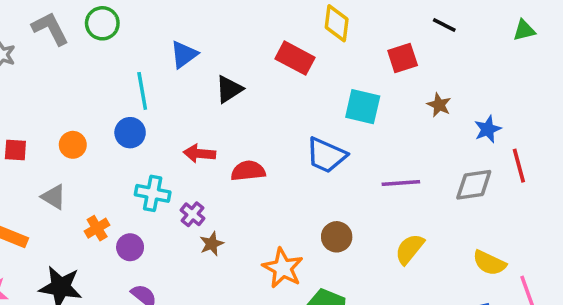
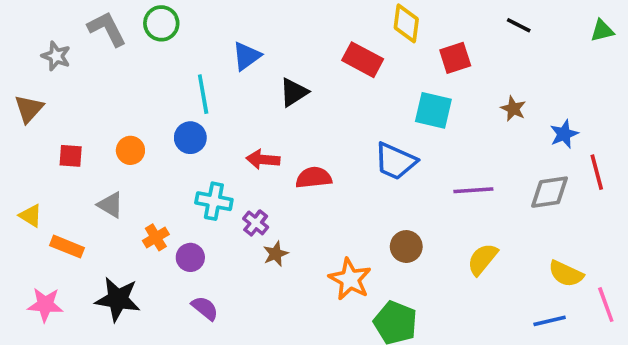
red square: (403, 58) -> (455, 58), moved

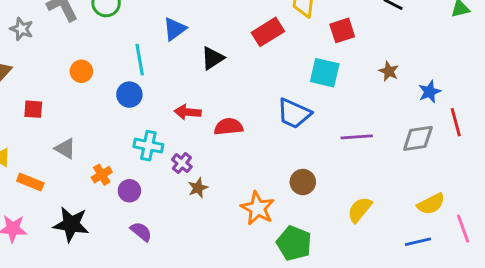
red rectangle: (363, 60) -> (268, 32), turned -60
orange circle: (130, 150) -> (81, 71), moved
yellow semicircle: (482, 259) -> (360, 210), moved
yellow semicircle: (566, 274) -> (431, 204), turned -52

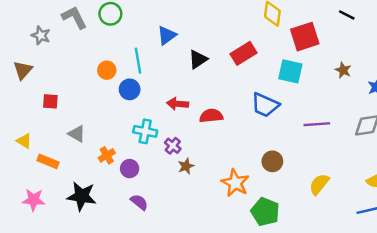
red square: (342, 30) -> (305, 37), size x1.4
red rectangle: (268, 32) -> (244, 53), moved
orange circle: (81, 71) -> (107, 70), moved

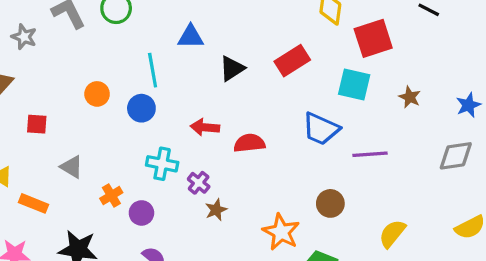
blue triangle: (167, 35) -> (191, 37), turned 36
orange circle: (107, 70) -> (97, 94), moved
brown star: (343, 70) -> (410, 97), moved
purple line: (317, 124) -> (370, 154), moved

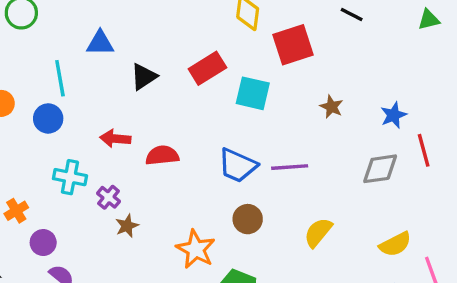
cyan square: (354, 84) -> (253, 93), moved
blue trapezoid: (321, 129) -> (238, 165), moved
purple circle: (141, 213) -> (43, 243), moved
yellow semicircle: (392, 234) -> (318, 232), moved

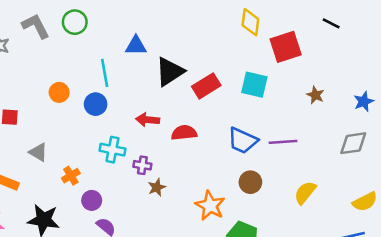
red rectangle: (207, 68) -> (206, 86), moved
black triangle: (144, 77) -> (170, 72), size x1.4
purple cross: (109, 197) -> (142, 165), turned -30

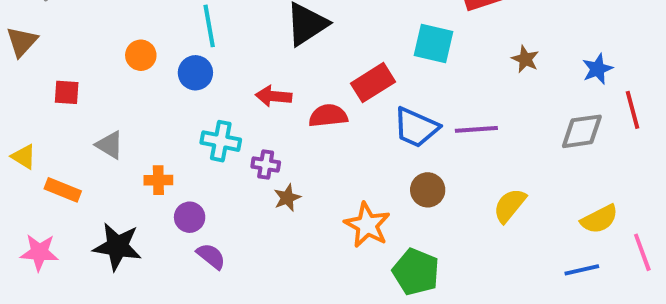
red rectangle: (206, 86) -> (373, 83), moved
orange cross: (71, 176) -> (158, 180), turned 30

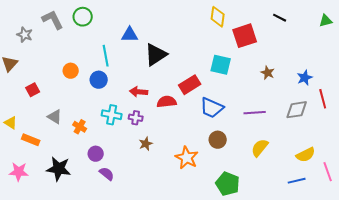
red square: (67, 92) -> (33, 90), turned -32
purple line: (476, 129) -> (255, 113), moved
purple cross: (266, 165) -> (136, 118), moved
orange cross: (158, 180) -> (80, 127), moved, turned 32
green pentagon: (416, 272) -> (228, 184), moved

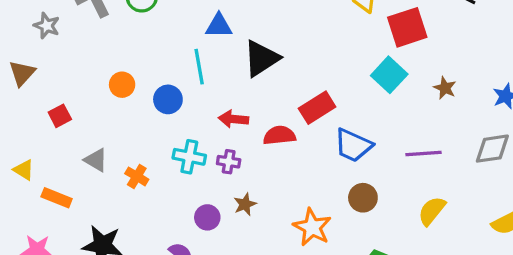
cyan line: (106, 56) -> (199, 67), moved
cyan square: (221, 65) -> (389, 75), moved, turned 30
purple circle: (96, 154) -> (207, 217), moved

